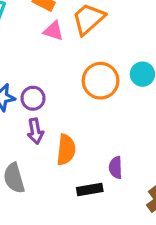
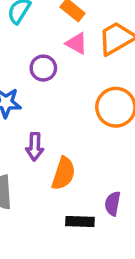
purple circle: (33, 98) -> (43, 68), moved

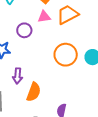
pink triangle: (77, 43) -> (44, 17), turned -40

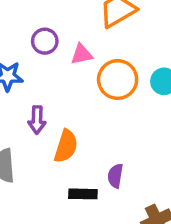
pink triangle: (44, 17) -> (82, 54), moved

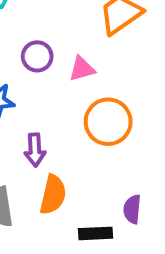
orange circle: (118, 79) -> (108, 122), moved
orange semicircle: (66, 146) -> (53, 195), moved

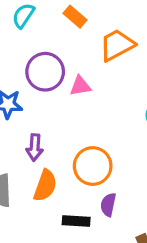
purple circle: (37, 56) -> (45, 72), size x1.5
orange circle: (108, 122) -> (93, 166), moved

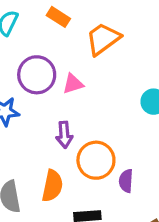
purple arrow: (35, 147) -> (64, 135), moved
purple semicircle: (108, 205) -> (126, 181), moved

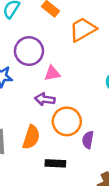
pink triangle: (73, 84) -> (52, 73), moved
purple arrow: (64, 135) -> (45, 99), turned 96

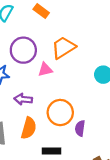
orange trapezoid: (83, 29) -> (63, 48), moved
purple arrow: (45, 99) -> (23, 99), moved

